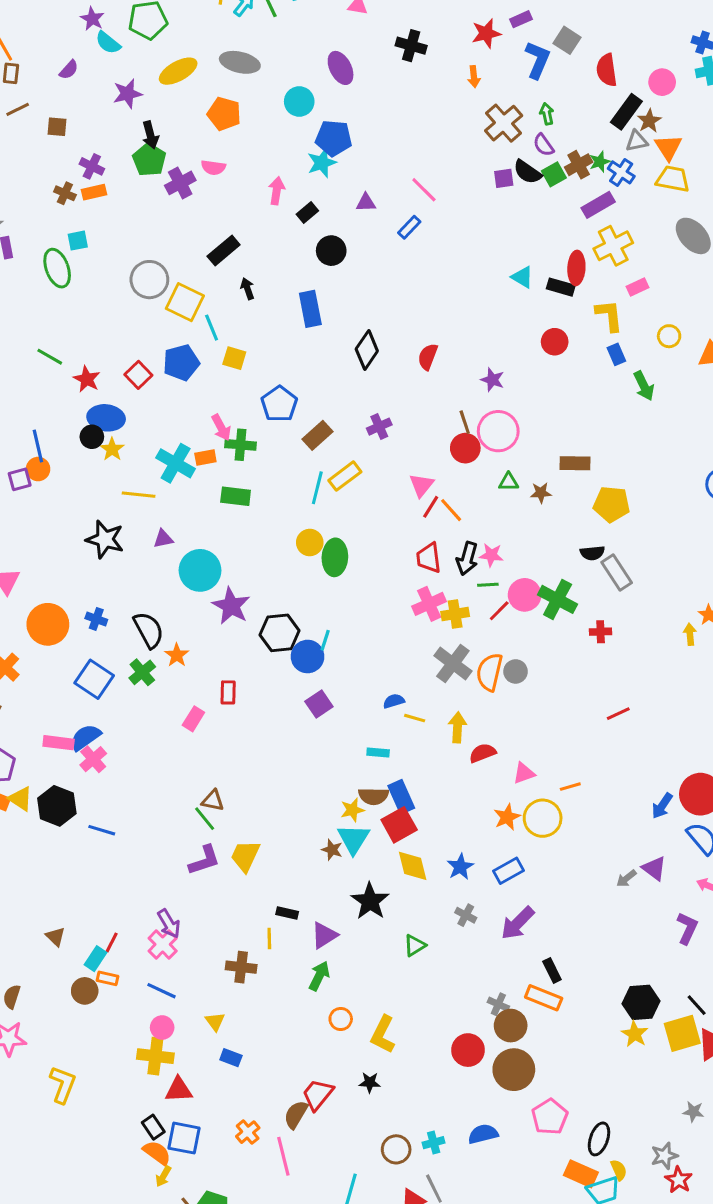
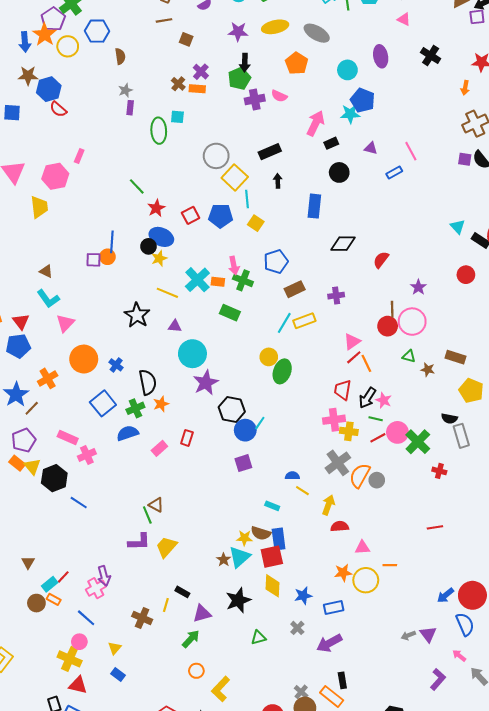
pink arrow: (277, 191) -> (316, 123), size x1.4
black diamond: (367, 350) -> (343, 244), turned 40
blue semicircle: (85, 737) -> (128, 433), moved

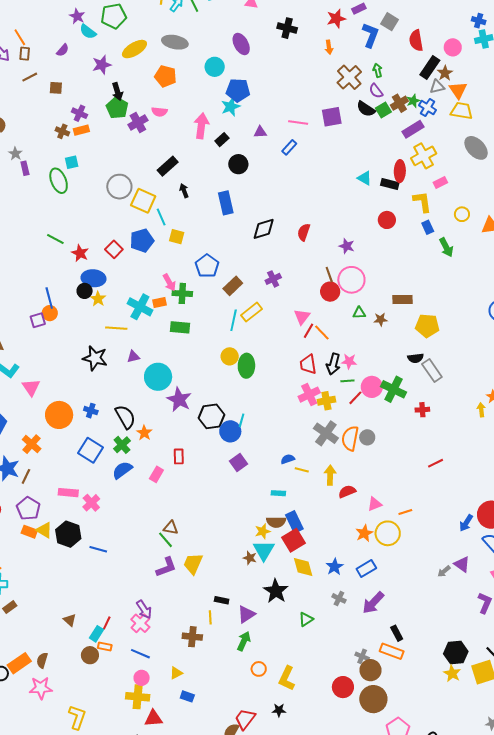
pink line: (411, 151) -> (298, 123), turned -36
purple square: (465, 159) -> (332, 117), moved, size x1.5
yellow triangle: (115, 648) -> (176, 673), turned 40

